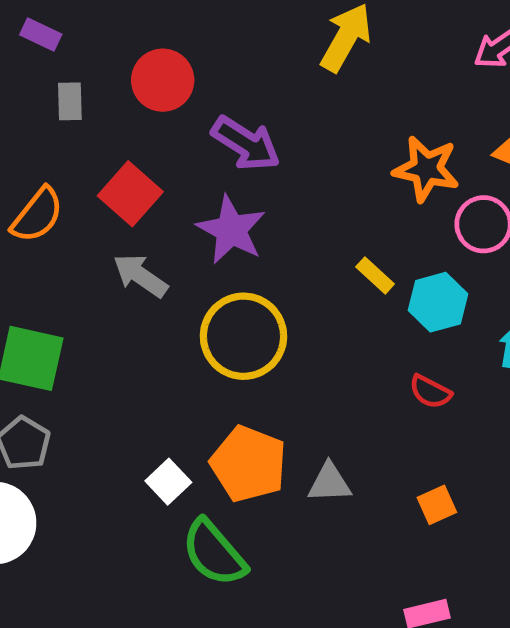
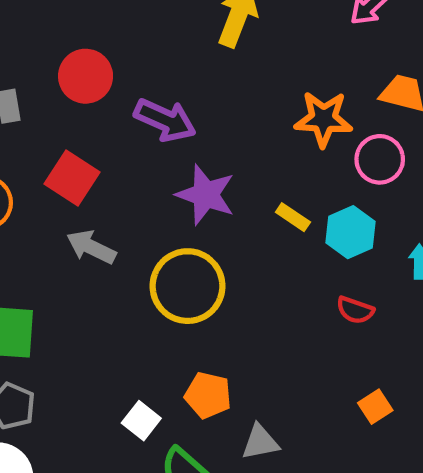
purple star: (231, 230) -> (206, 195), moved
orange pentagon: (249, 464) -> (208, 395), size x0.7
gray triangle: (329, 483) -> (260, 442), moved

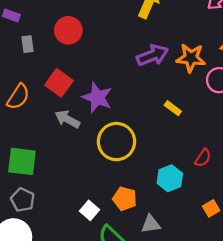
purple arrow: (165, 120) -> (152, 55), moved, turned -48
purple star: (206, 195) -> (97, 97), moved
cyan hexagon: (350, 232) -> (170, 178), moved
red semicircle: (355, 310) -> (203, 158), turned -78

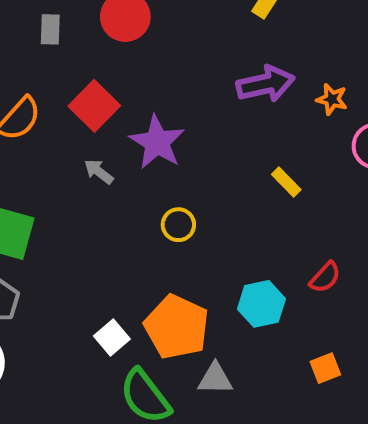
orange star: (191, 58) -> (332, 99), size x0.6
gray arrow: (67, 119) -> (99, 172), size x0.7
yellow circle: (116, 142) -> (178, 225), size x0.5
orange pentagon: (125, 199) -> (177, 327), size x1.5

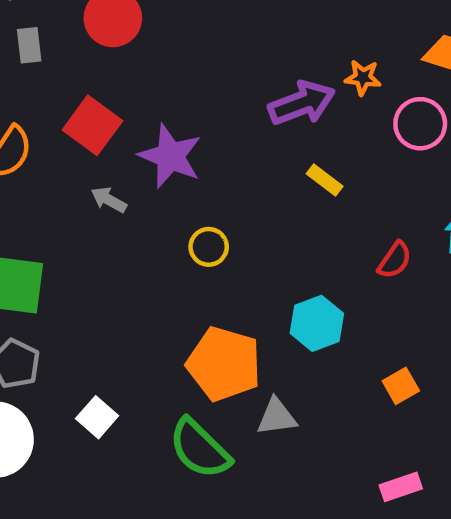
purple arrow: (266, 84) -> (302, 103), moved
red semicircle: (325, 277) -> (395, 260), moved
white square: (112, 337) -> (97, 417), moved

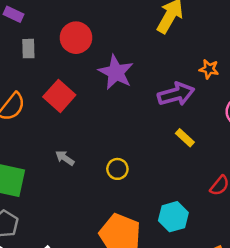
orange star: (363, 78) -> (209, 69), moved
purple star: (170, 156) -> (116, 72), moved
gray arrow: (109, 200) -> (65, 158), moved

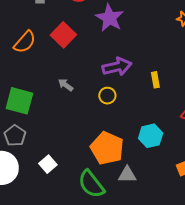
purple arrow: (176, 94) -> (117, 67), moved
yellow rectangle: (185, 138) -> (155, 80), moved, turned 35

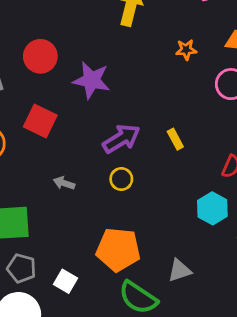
cyan hexagon: (151, 136) -> (212, 208), moved
orange pentagon: (107, 148) -> (118, 250), moved
white square: (48, 164) -> (65, 281), moved

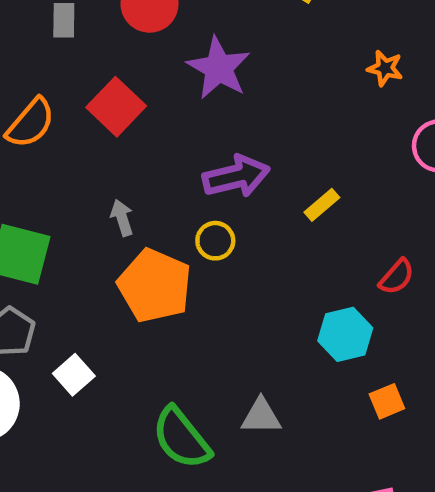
yellow rectangle: (175, 139) -> (322, 205), turned 60
gray arrow: (64, 183) -> (122, 218), turned 36
orange pentagon: (118, 250) -> (155, 286), moved

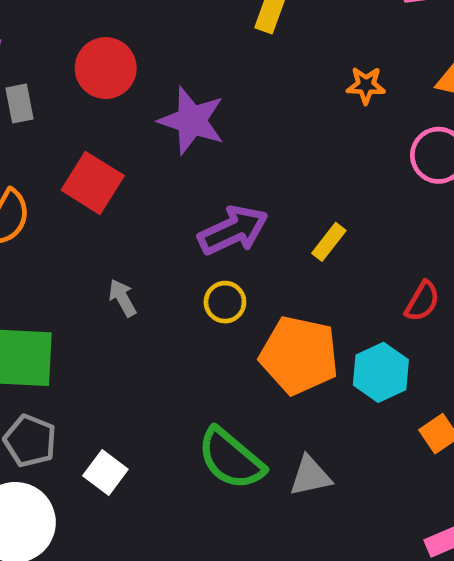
orange pentagon: (155, 286) -> (299, 355), moved
green semicircle: (181, 438) -> (231, 459), moved

